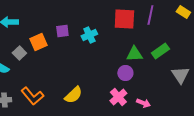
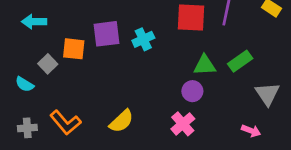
purple square: (62, 31) -> (106, 34), size x1.5
orange square: (38, 42) -> (74, 49), turned 30
pink arrow: (143, 103) -> (251, 131), moved

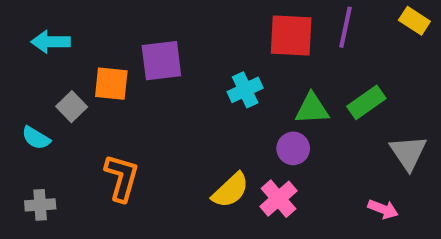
cyan cross: (143, 39) -> (245, 90), moved
yellow semicircle: (121, 121) -> (230, 190), moved
orange L-shape: (65, 123) -> (122, 178), moved, turned -124

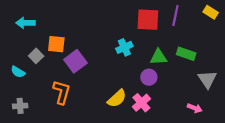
purple square: (161, 61) -> (75, 61), moved, turned -30
green rectangle: (366, 102) -> (186, 54), turned 54

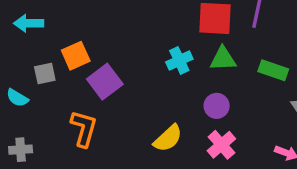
orange square: (56, 44) -> (76, 56), turned -30
gray square: (36, 56) -> (45, 73), turned 32
green triangle: (158, 57) -> (223, 59), moved
pink cross: (141, 103) -> (221, 145), moved

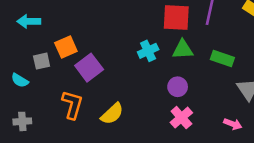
yellow semicircle: (168, 138) -> (112, 114), moved

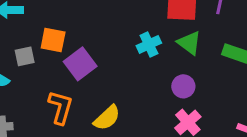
orange square: (66, 47) -> (53, 40), turned 35
green triangle: (183, 50) -> (189, 43), turned 40

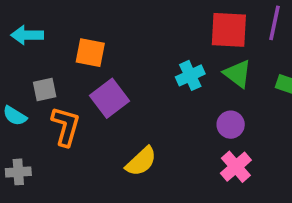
orange square: (53, 40) -> (90, 53), moved
orange L-shape: (61, 107) -> (66, 126), moved

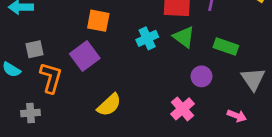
orange square: (90, 53) -> (98, 21), moved
purple circle: (231, 125) -> (201, 76), moved
gray cross: (18, 172) -> (30, 113), moved

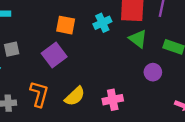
cyan cross: (147, 38) -> (102, 23), moved
orange L-shape: (51, 78) -> (39, 94), moved
pink cross: (182, 109) -> (113, 100), moved, turned 30

